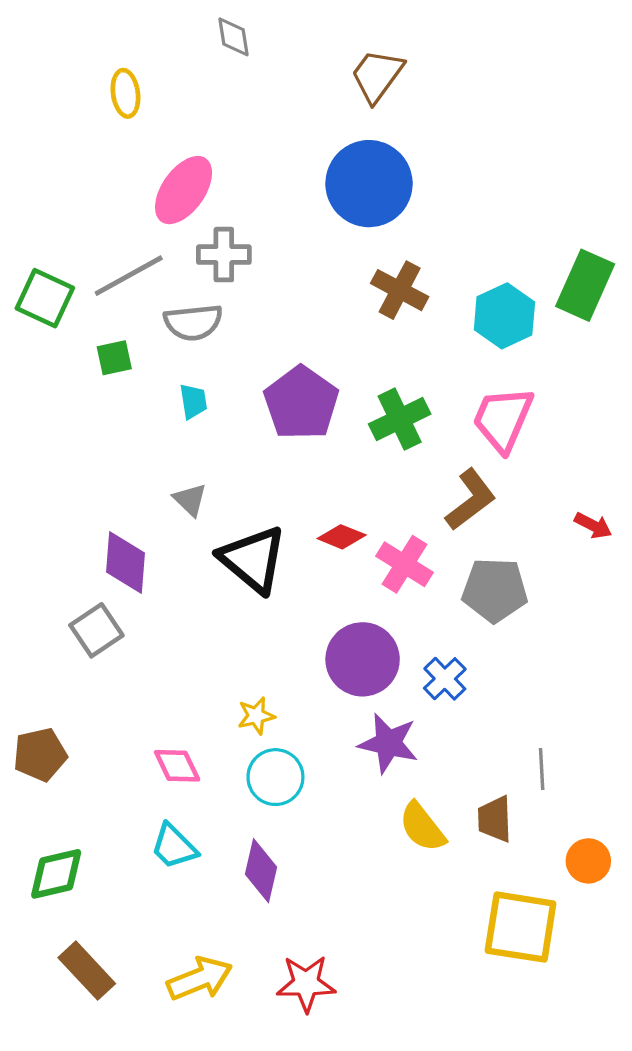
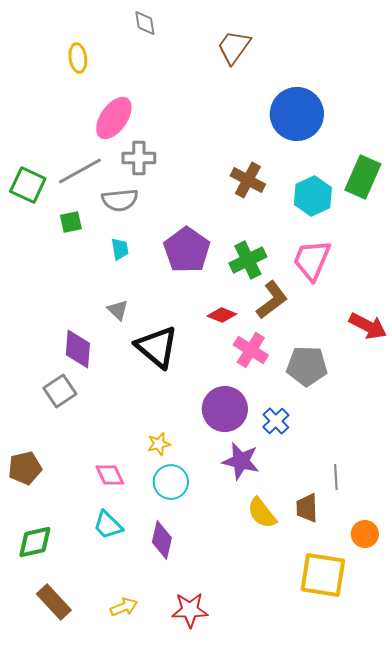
blue circle: (369, 184) -> (297, 114), moved
brown L-shape: (471, 500) -> (272, 300), moved
red arrow: (593, 526) -> (368, 326), size x1.6
red diamond: (342, 537) -> (222, 315), moved
yellow arrow: (200, 979) -> (124, 607), size x0.7

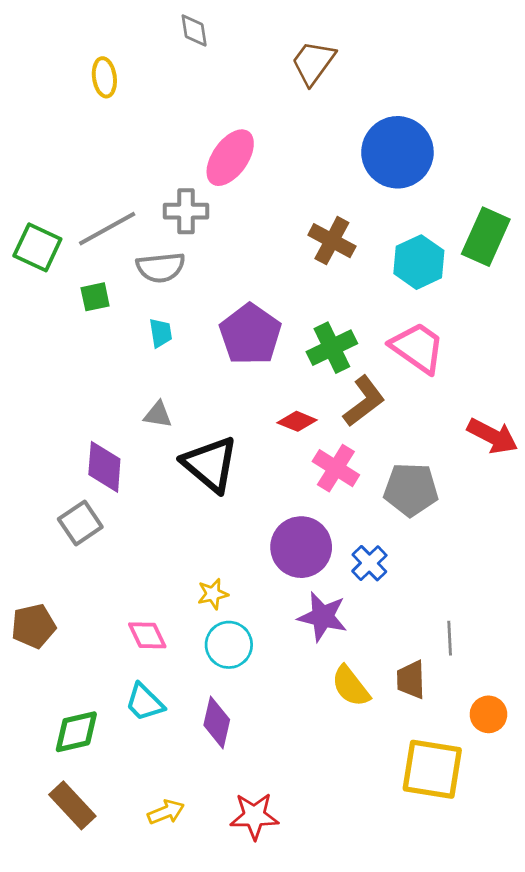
pink ellipse: (114, 118) -> (230, 158), moved
pink trapezoid: (312, 260) -> (418, 348), turned 102
gray triangle: (118, 310) -> (158, 415), turned -35
green diamond: (35, 542) -> (76, 732), moved

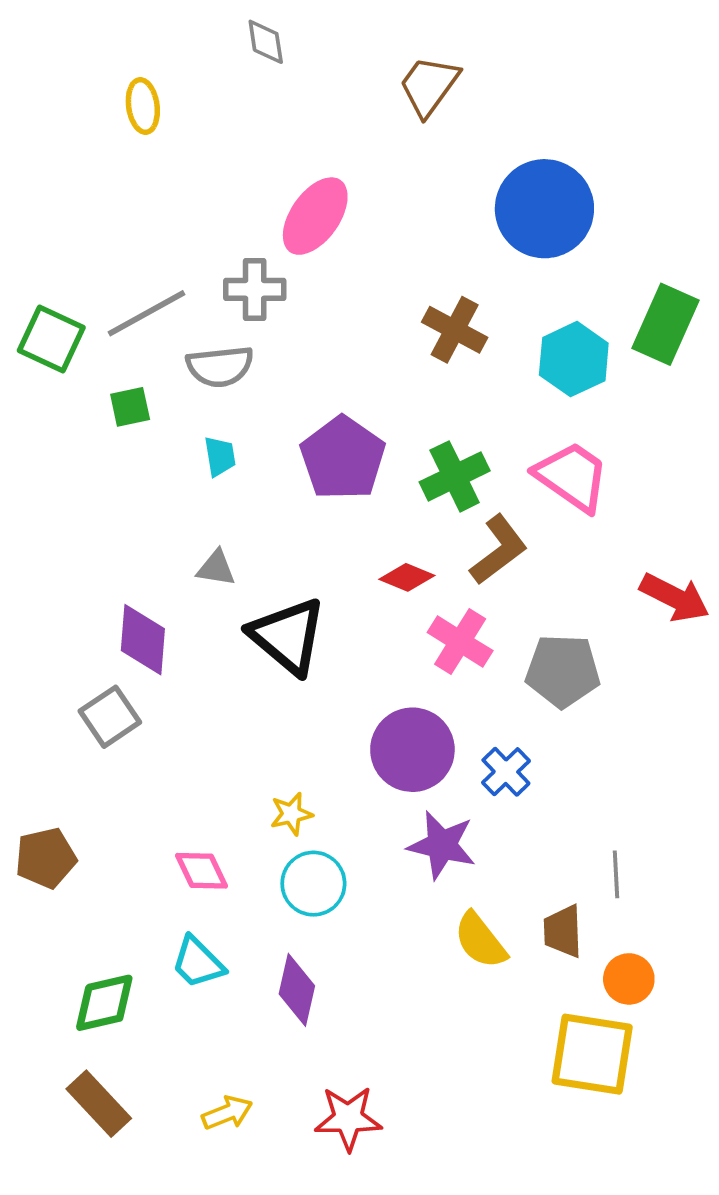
orange circle: (488, 714) -> (629, 979), moved

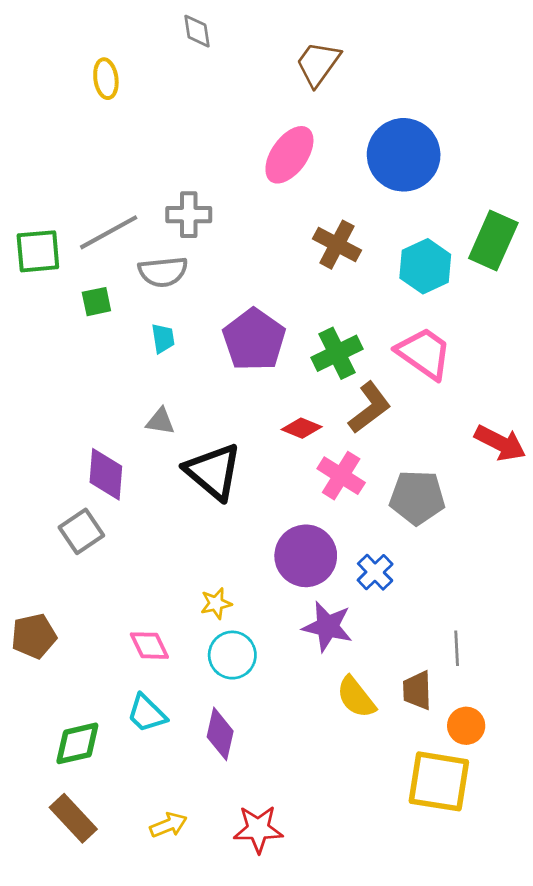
pink ellipse: (315, 216) -> (289, 155), moved
green square: (51, 339) -> (38, 251), turned -30

